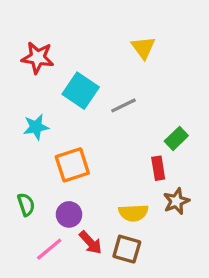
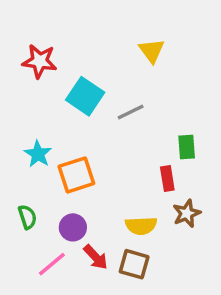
cyan star: (36, 127) -> (38, 154), moved, turned -30
green rectangle: (176, 138) -> (187, 147), turned -50

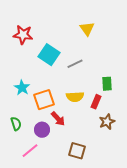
red rectangle: (167, 178) -> (96, 102), turned 32
yellow semicircle: (141, 226) -> (75, 97), moved
red arrow: (96, 257) -> (58, 119), moved

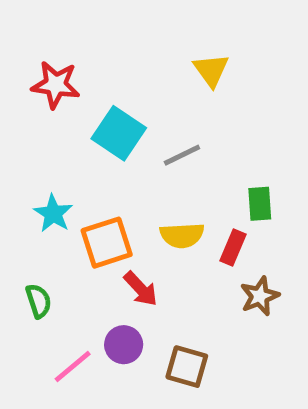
purple circle: (42, 130) -> (124, 345), moved

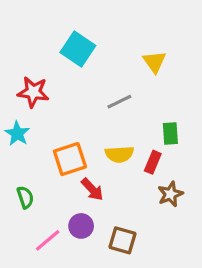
yellow triangle: (211, 70) -> (154, 62), moved
red star: (56, 85) -> (33, 92), moved
cyan square: (119, 133) -> (78, 49), moved
cyan star: (53, 213) -> (17, 134), moved

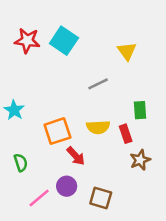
red star: (33, 92) -> (27, 41), moved
red rectangle: (153, 162) -> (126, 134), turned -42

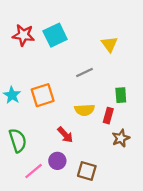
cyan square: (64, 41) -> (55, 35), turned 30
orange square: (57, 131) -> (43, 95), moved
red rectangle: (126, 134) -> (108, 116), turned 35
green semicircle: (21, 163) -> (18, 140), size x1.5

